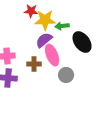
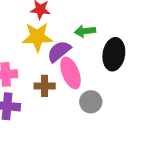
yellow star: (45, 20) -> (37, 37), moved
black ellipse: (82, 42) -> (114, 54), turned 45

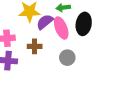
pink ellipse: (71, 73) -> (61, 28), moved

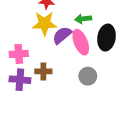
brown cross: (35, 46) -> (43, 71), moved

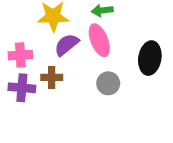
purple semicircle: (62, 35) -> (67, 45), moved
black ellipse: (107, 38) -> (150, 58), moved

